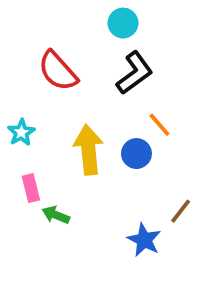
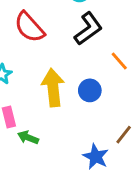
orange line: (159, 125) -> (119, 61), moved

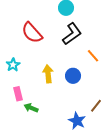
yellow arrow: (53, 87) -> (48, 74), size x0.7

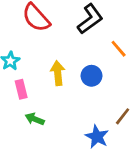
pink rectangle: (18, 94) -> (21, 89), moved

